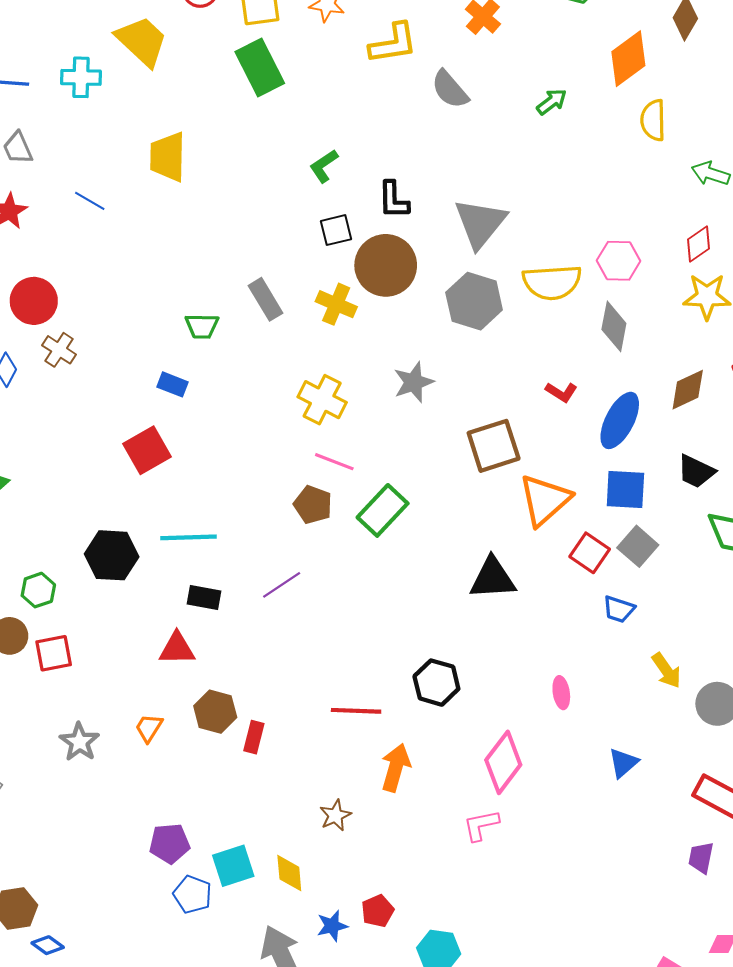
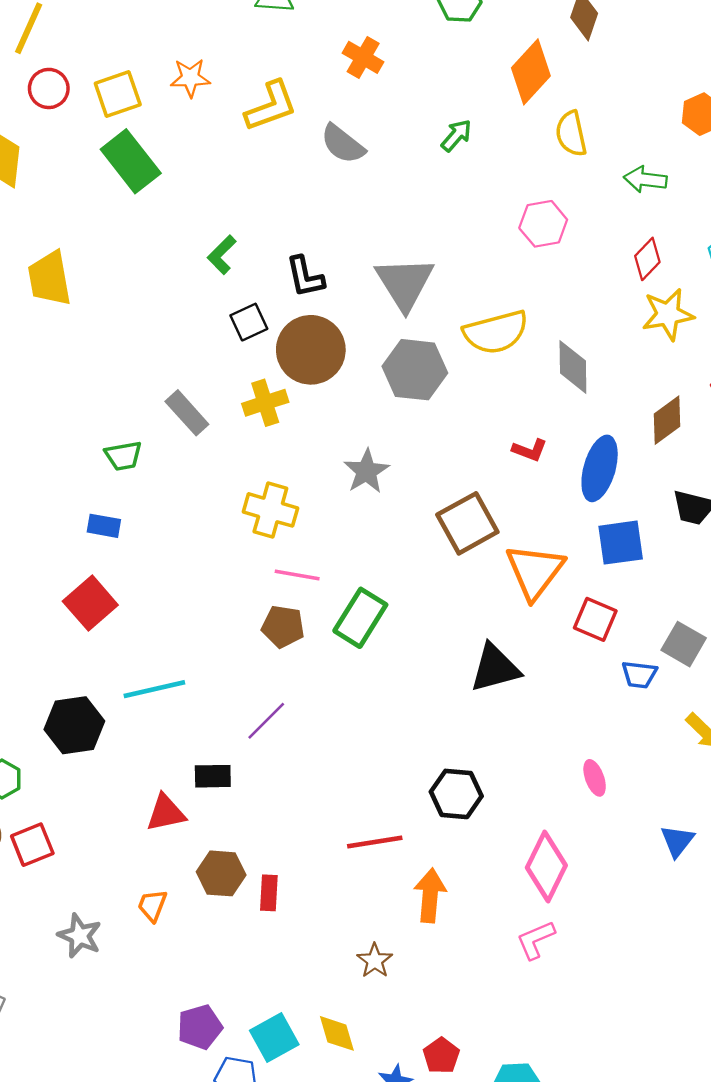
pink hexagon: (619, 261) -> (543, 224), moved
yellow cross: (336, 304) -> (265, 403), turned -30
gray square: (638, 546) -> (684, 644), moved
black rectangle: (204, 597) -> (213, 776), moved

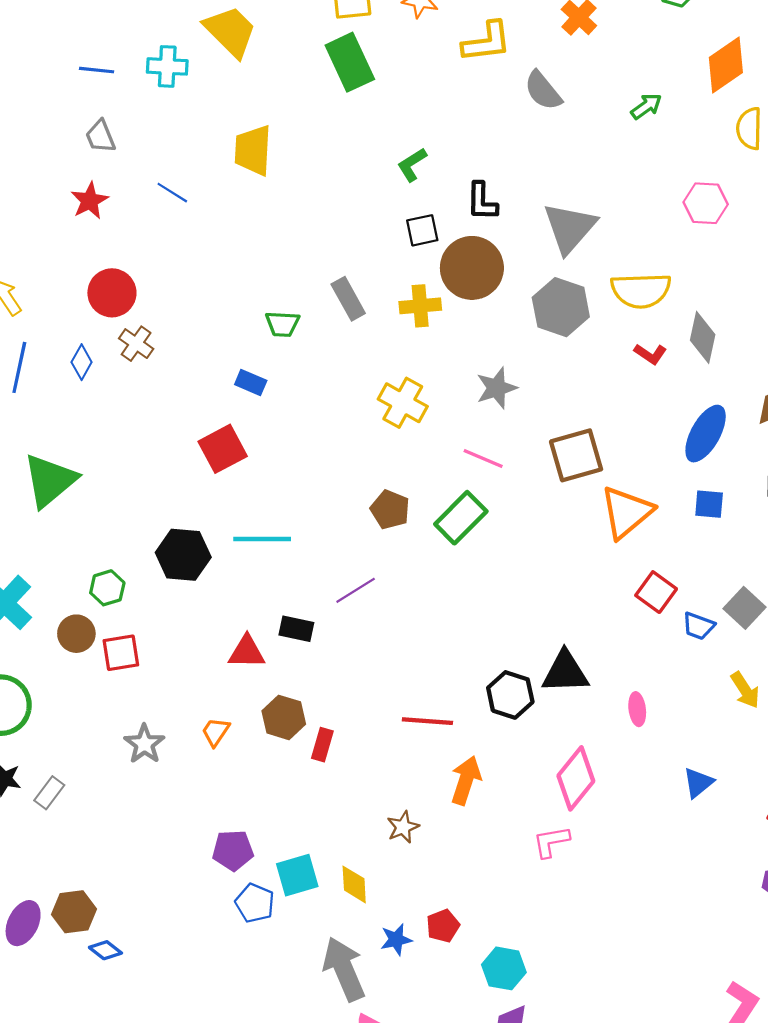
red L-shape: (530, 450) -> (650, 354), moved
blue square: (621, 543) -> (709, 504), size x0.7
pink line: (297, 575) -> (483, 458), moved
red square: (595, 619) -> (656, 592), moved
black triangle: (495, 668) -> (565, 672), moved

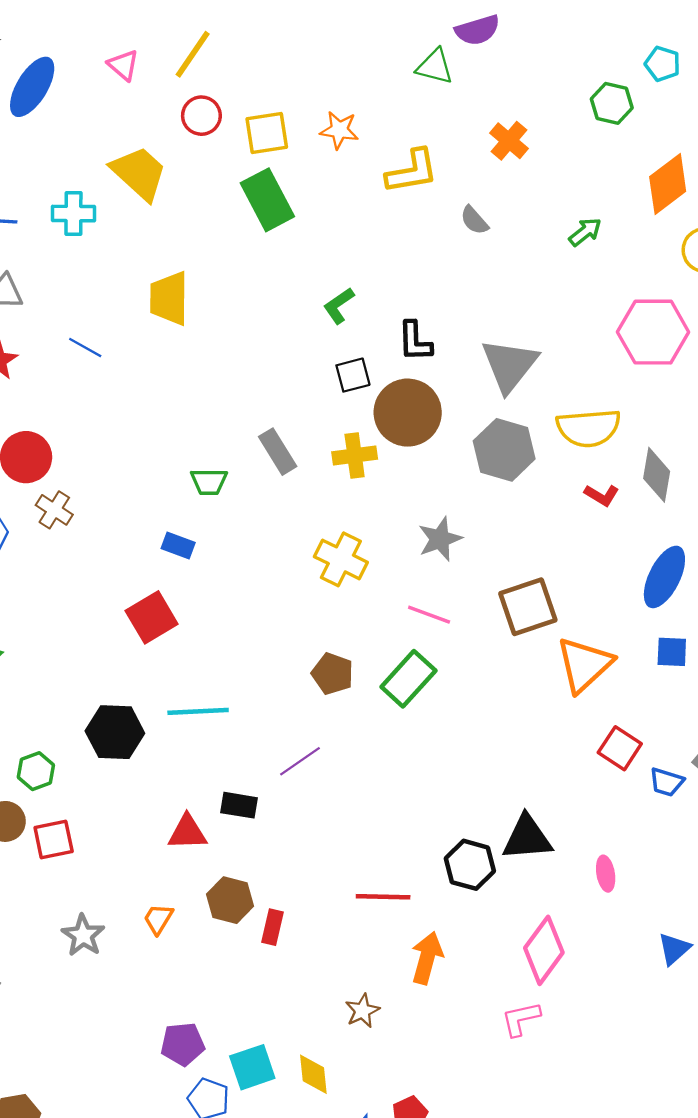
gray semicircle: (543, 91) -> (474, 220), size x0.7
pink hexagon: (706, 203) -> (653, 332), size x1.5

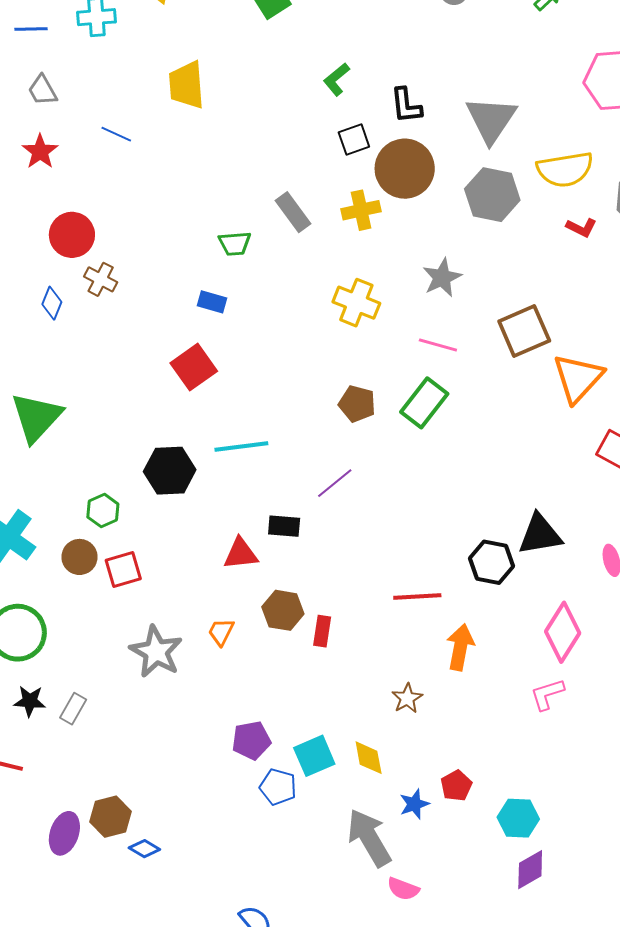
gray star: (83, 935) -> (156, 652), size x1.4

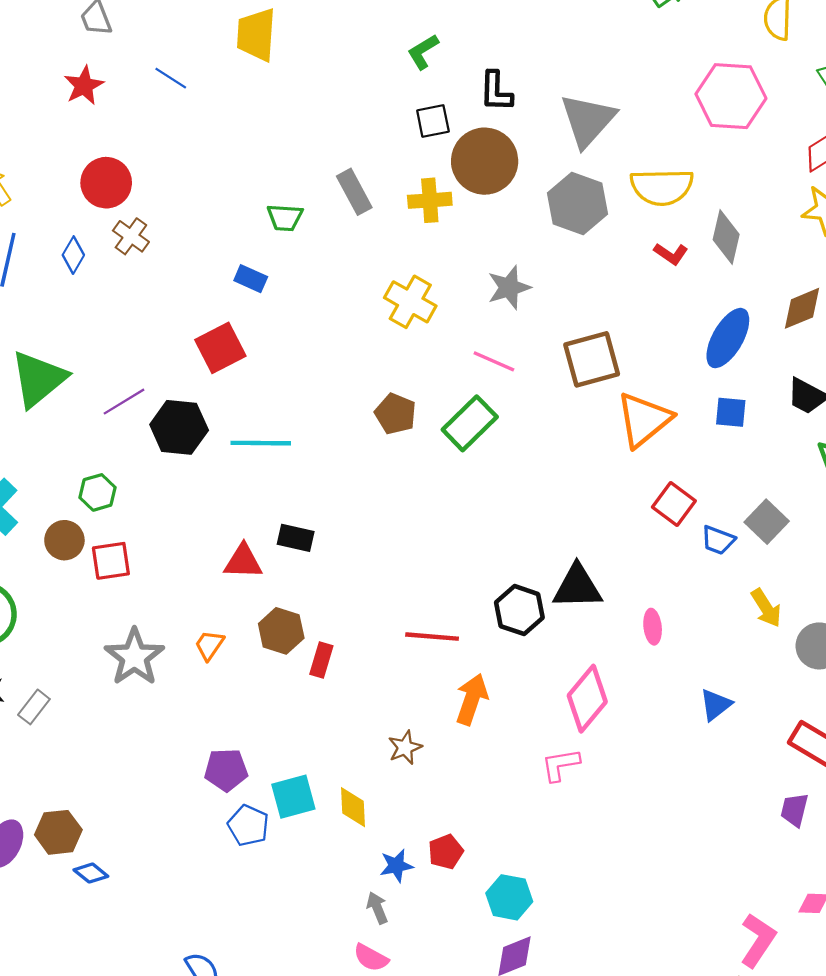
black hexagon: (170, 471) -> (179, 427), moved
purple line: (335, 483) -> (124, 402), moved
gray arrow: (369, 838) -> (377, 908), moved, size x0.5

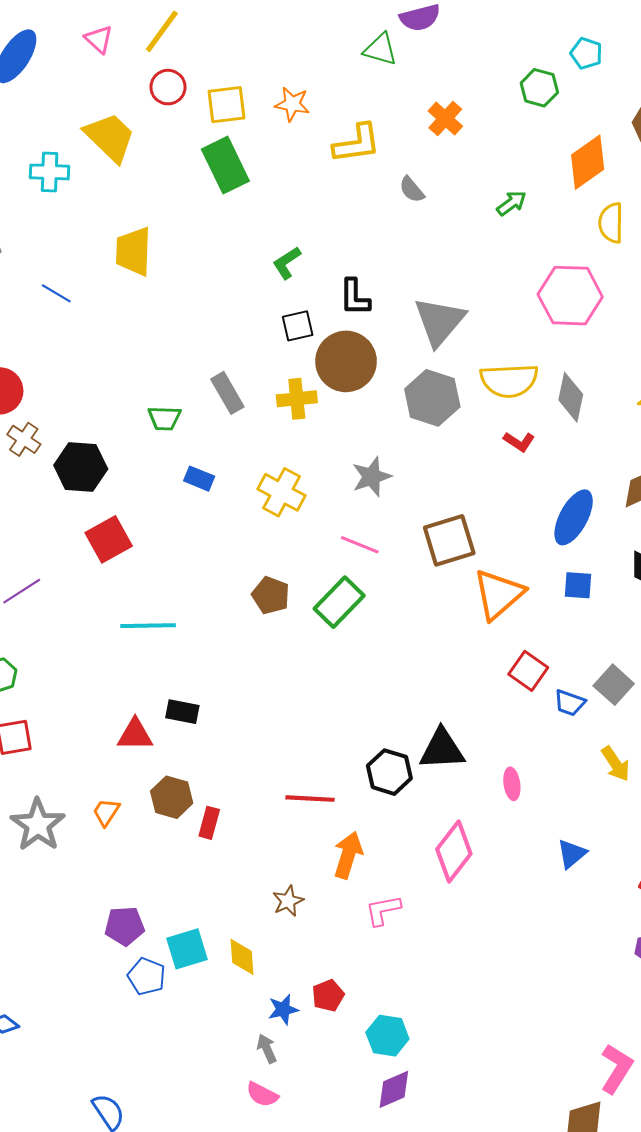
gray diamond: (726, 237) -> (571, 397), moved
blue rectangle: (251, 279) -> (199, 479), moved
black hexagon: (179, 427) -> (81, 467), moved
pink L-shape: (560, 765) -> (383, 910), moved

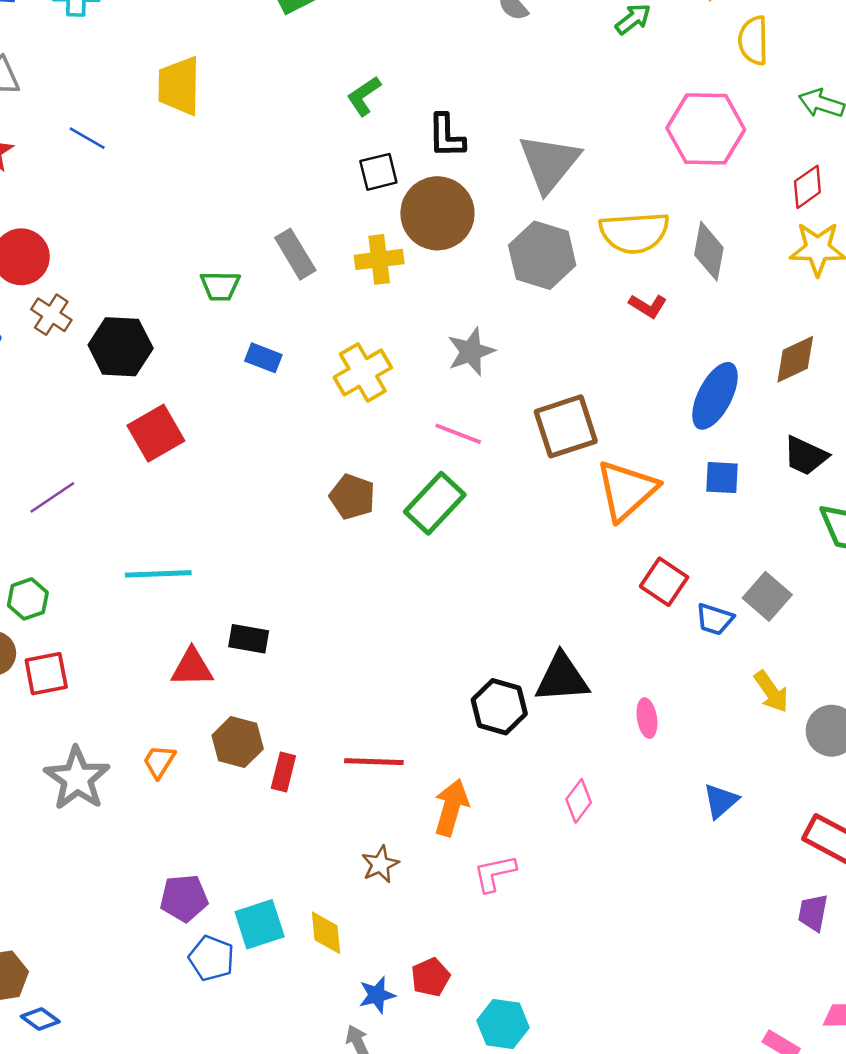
yellow cross: (281, 492) -> (363, 372), turned 33
cyan line: (148, 626) -> (158, 574), moved
red line: (310, 799) -> (374, 762), moved
pink diamond: (454, 851) -> (579, 801), size x0.6

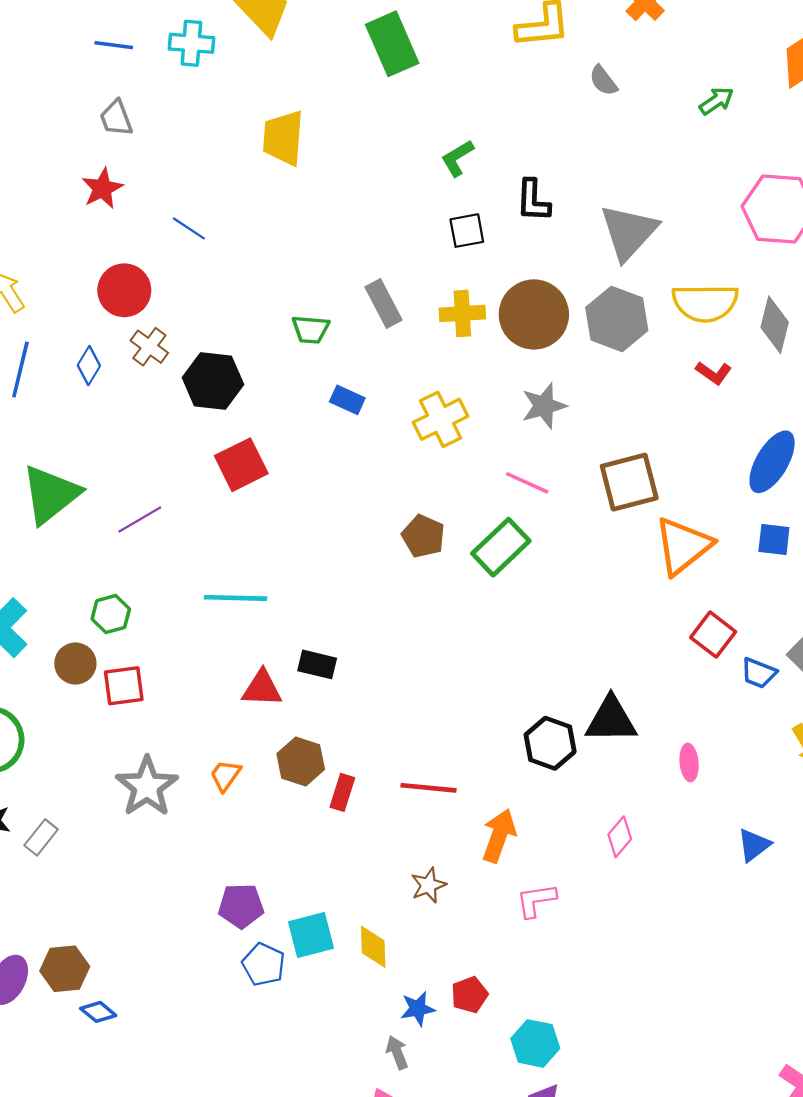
blue line: (87, 138) -> (189, 228), moved
brown circle: (437, 213) -> (534, 314), moved

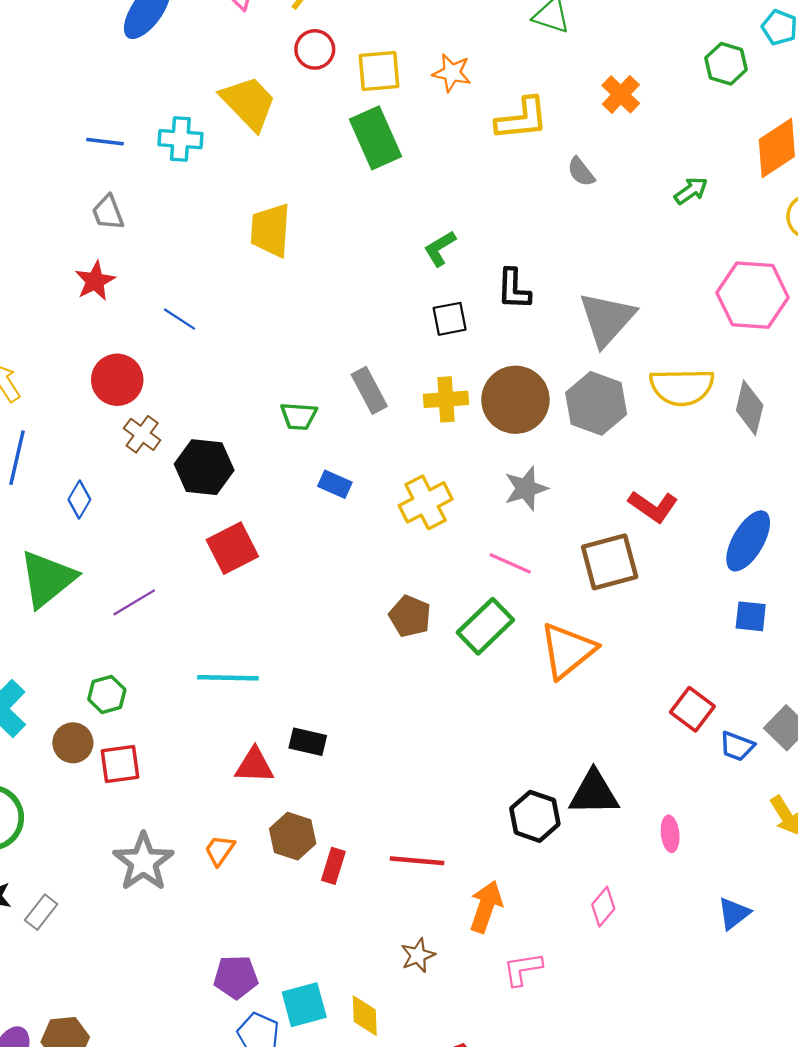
blue diamond: (89, 366) -> (79, 500), moved
red L-shape: (714, 373) -> (653, 506), moved, size x1.4
orange triangle: (683, 546) -> (568, 650), moved

